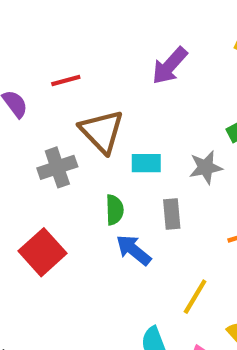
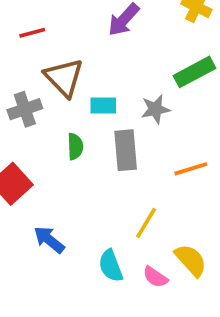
gray rectangle: (172, 214) -> (126, 150), size x1.5
blue arrow: (134, 250) -> (49, 240), moved

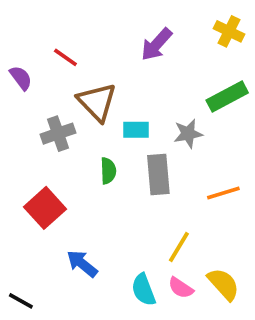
red line: (32, 33) -> (65, 57), turned 50
pink semicircle: (155, 277) -> (181, 288), moved

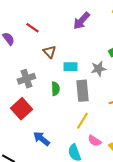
brown triangle: (97, 102) -> (49, 52), size x0.6
gray cross: (58, 134) -> (26, 79), moved
yellow line: (179, 247) -> (82, 121), moved
pink semicircle: (181, 288) -> (94, 141), moved

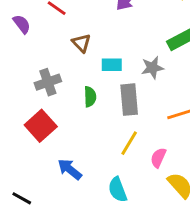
pink semicircle: (94, 141) -> (158, 158), moved, turned 80

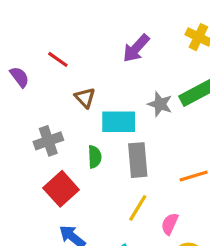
cyan rectangle: (112, 65) -> (119, 122), size x1.5
gray star: (152, 68) -> (160, 104), moved, turned 30
red square: (41, 126) -> (61, 189), moved

